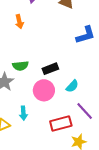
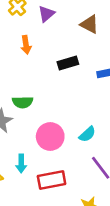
black rectangle: (50, 69) -> (68, 63), moved
red rectangle: (61, 123) -> (52, 180), moved

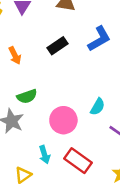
orange arrow: (26, 45) -> (15, 55), moved
red rectangle: (52, 180) -> (78, 161), turned 64

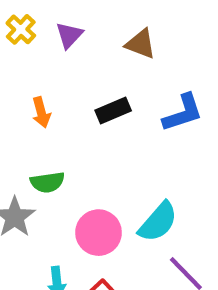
cyan semicircle: (98, 107) -> (158, 222), size x1.5

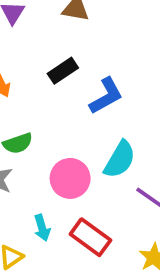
blue L-shape: (183, 113) -> (106, 96), moved

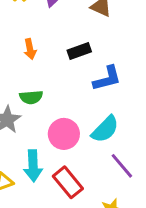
cyan arrow: (42, 228) -> (33, 166), size x1.5

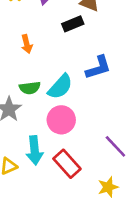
black rectangle: (79, 51) -> (73, 24), moved
cyan semicircle: (105, 129) -> (60, 87), moved

